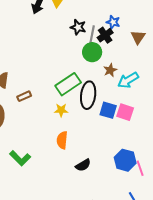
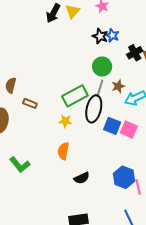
blue star: (113, 22) -> (112, 35), moved
black star: (78, 27) -> (100, 36), moved
gray line: (92, 34) -> (100, 88), moved
black cross: (105, 35) -> (135, 53), moved
brown rectangle: (24, 96) -> (30, 103), turned 40

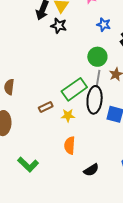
black star: (100, 36) -> (59, 26), moved
brown rectangle: (30, 103) -> (46, 107), moved, turned -40

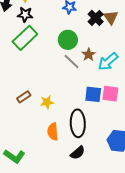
gray line: (98, 79) -> (71, 62), turned -48
green rectangle: (74, 89) -> (25, 38), moved
black ellipse: (95, 100) -> (78, 123), moved

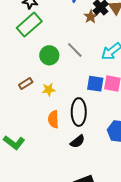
green circle: (68, 40) -> (49, 55), moved
brown star: (89, 55) -> (91, 17), moved

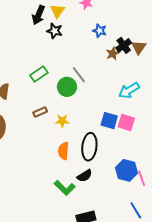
green rectangle: (29, 25) -> (39, 74), moved, size x0.7
gray line: (75, 50) -> (79, 75), moved
green L-shape: (14, 142) -> (65, 188), moved

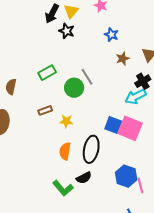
black cross: (124, 45) -> (143, 81), moved
pink square: (126, 122) -> (130, 128), size x1.4

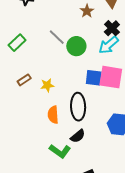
green circle: (74, 88) -> (76, 46), moved

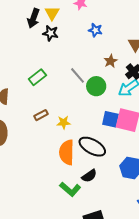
brown star: (87, 11) -> (111, 61), moved
black ellipse: (78, 107) -> (92, 147), turned -64
orange semicircle: (53, 115) -> (67, 152), size x1.4

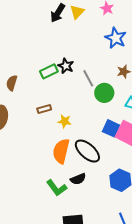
blue star: (95, 30) -> (116, 38), size x1.5
black star: (50, 33) -> (66, 66), moved

